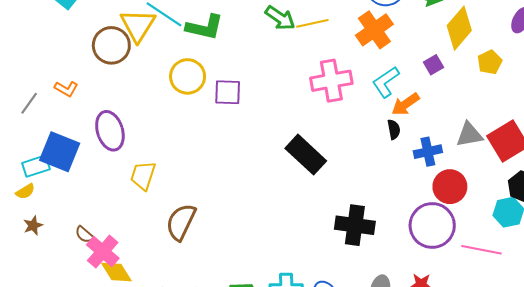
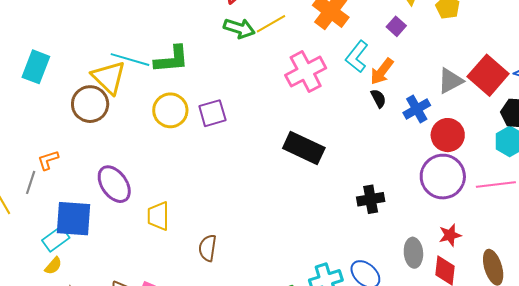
orange L-shape: (66, 89) -> (48, 160), moved, turned 150
brown semicircle: (181, 222) -> (208, 248), size x0.7
black cross: (355, 225) -> (371, 199), size x0.7

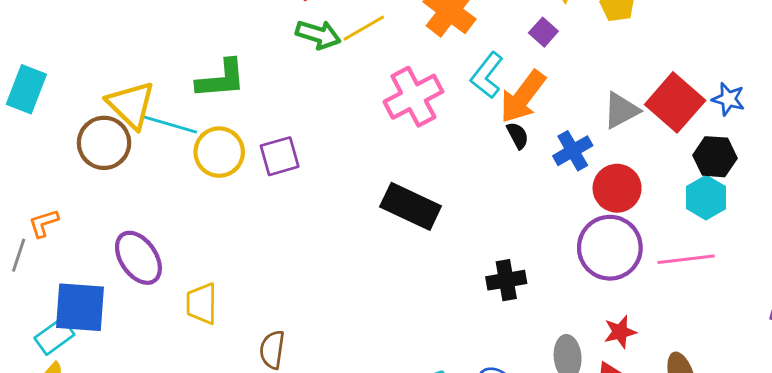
cyan line: (130, 60) -> (169, 124), moved
orange arrow: (382, 71) -> (523, 97), size x1.4

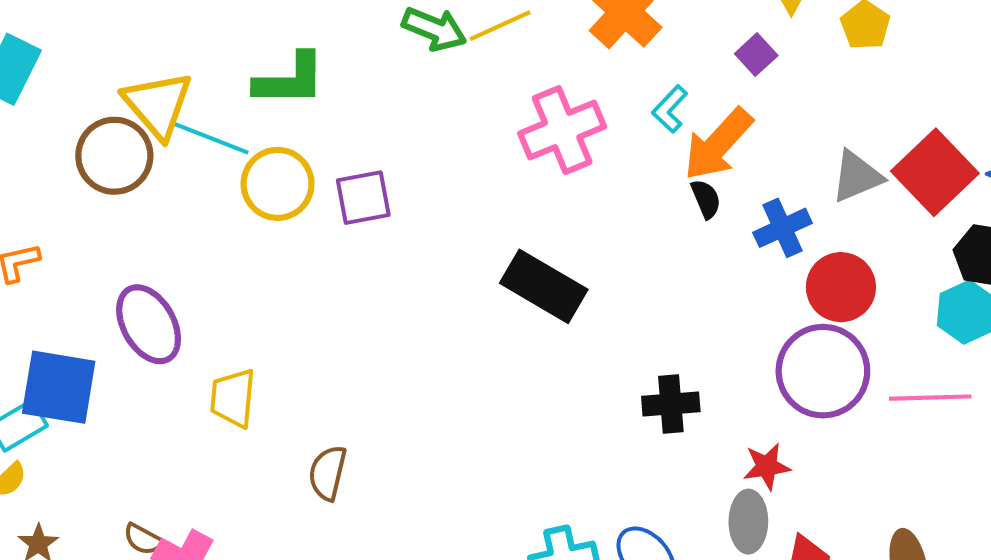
cyan L-shape: (487, 75) -> (670, 109), size x0.7
red star: (620, 332) -> (767, 466), moved

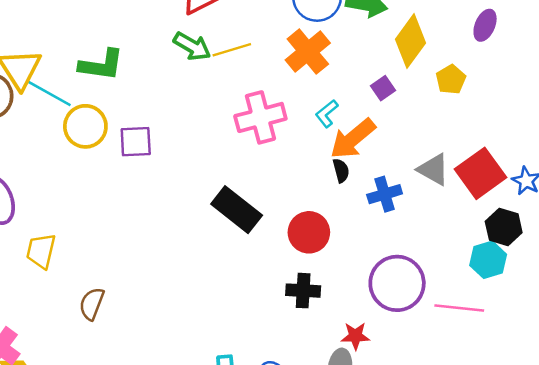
gray triangle: (857, 176) -> (433, 169), turned 44
red circle: (841, 287) -> (309, 232), moved

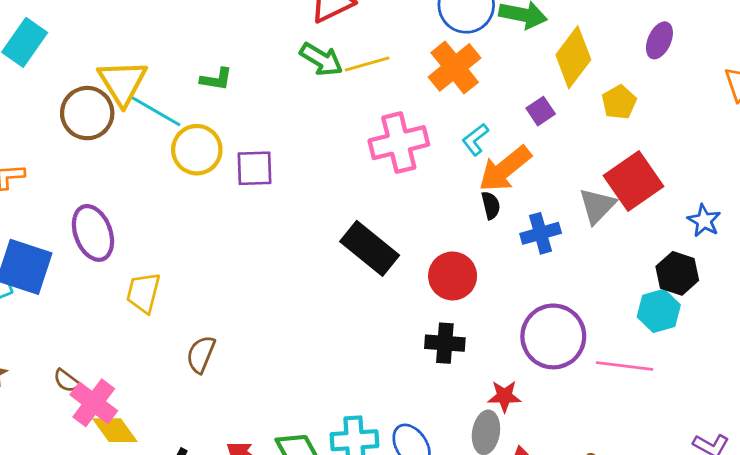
green L-shape: (101, 65) -> (216, 79), size x0.6
gray triangle: (433, 169) -> (597, 206), turned 44
red square: (480, 173) -> (634, 181), moved

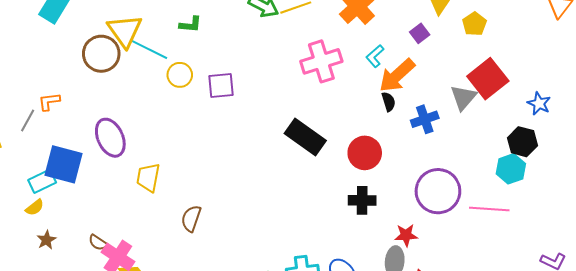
yellow circle: (197, 150) -> (180, 75), size x0.7

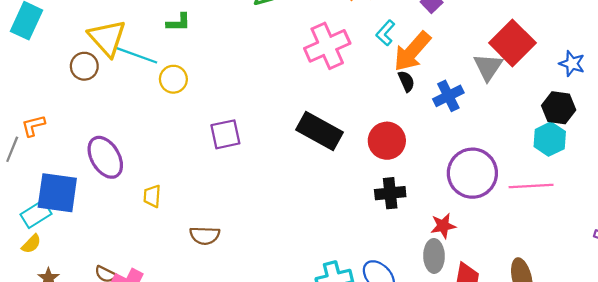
brown circle: (101, 54) -> (84, 66), size x0.7
purple square: (221, 85) -> (225, 134), moved
yellow trapezoid: (148, 178) -> (152, 196), size x0.7
brown semicircle: (191, 218) -> (205, 235), turned -100

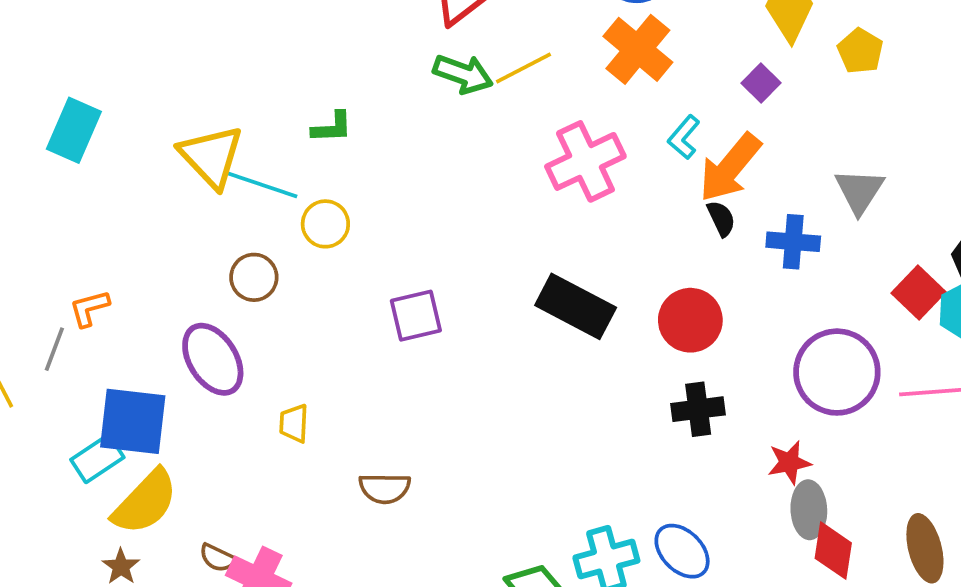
red square: (512, 43) -> (919, 292), moved, size x0.7
brown circle: (84, 66) -> (254, 277), moved
blue cross: (448, 96) -> (793, 242), turned 32
yellow semicircle: (31, 244) -> (145, 502), moved, size x2.0
gray ellipse: (434, 256) -> (809, 510), moved

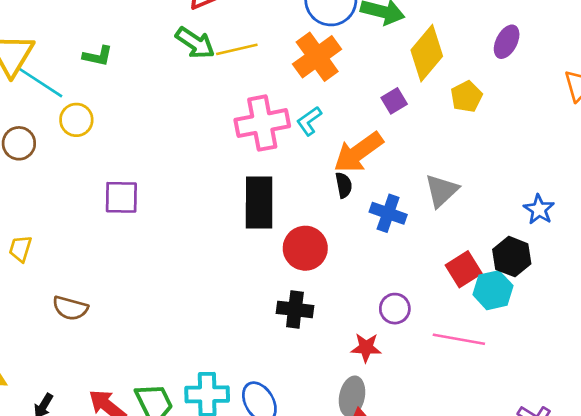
cyan L-shape: (684, 137) -> (309, 121), moved
black rectangle: (576, 306) -> (259, 203), moved, turned 48
purple circle: (837, 372) -> (395, 309), size x0.5
red star: (789, 462) -> (366, 348), moved

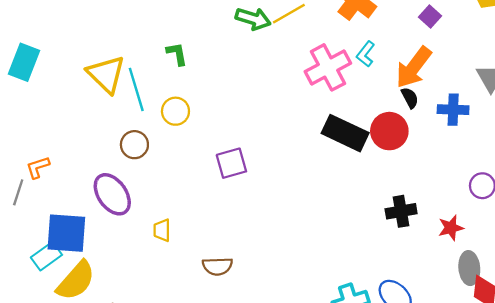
green L-shape: (98, 56) -> (177, 54), turned -95
cyan line: (40, 82) -> (136, 89), turned 57
black rectangle: (259, 203) -> (345, 133), turned -48
red circle: (305, 248) -> (389, 131), moved
red star: (366, 348) -> (451, 228), moved

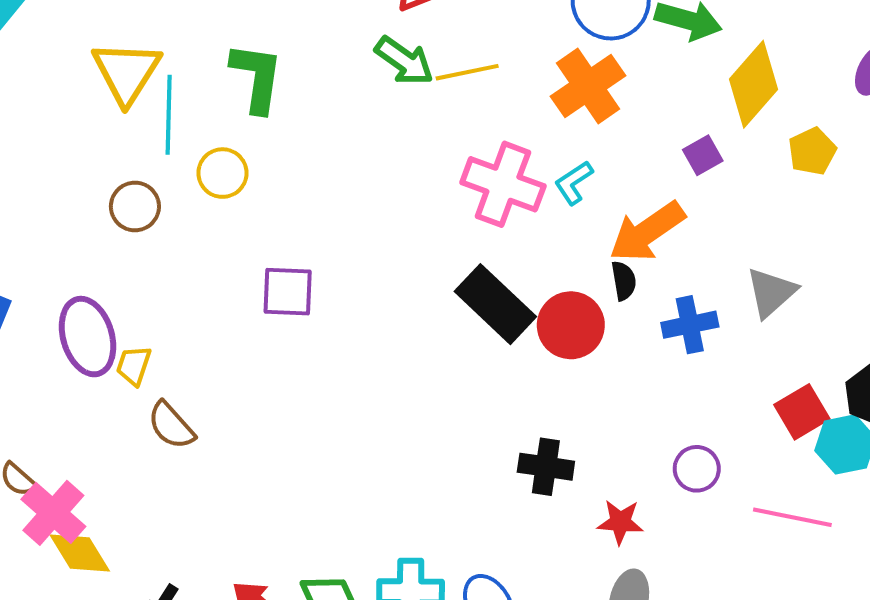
green L-shape: (177, 54) -> (257, 77), size x1.6
pink cross: (328, 67) -> (503, 184), turned 30
blue cross: (453, 110) -> (690, 325), turned -32
purple ellipse: (112, 194) -> (88, 337), moved
brown semicircle: (217, 266) -> (171, 425), moved, turned 32

